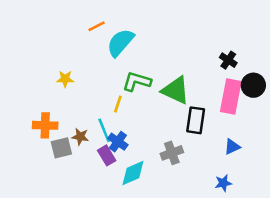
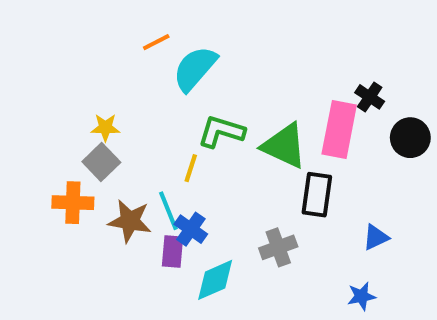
pink rectangle: (231, 96) -> (339, 130), moved
brown star: (80, 137) -> (130, 221), size x1.5
gray square: (61, 148) -> (101, 162), moved, turned -30
purple rectangle: (107, 155) -> (172, 251), turned 36

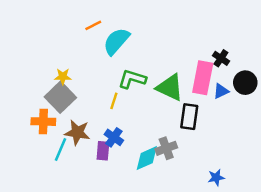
gray square: (101, 162) -> (60, 97), size x1.4
cyan line: (168, 211) -> (60, 150), moved, turned 45
blue triangle: (376, 237) -> (221, 91), moved
cyan diamond: (215, 280) -> (147, 158), moved

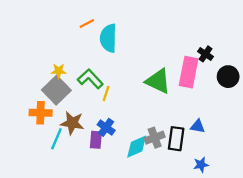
cyan semicircle: (116, 41) -> (108, 38), turned -40
green L-shape: (132, 79) -> (90, 79), moved, turned 30
blue triangle: (221, 91) -> (198, 126), moved, turned 35
black rectangle: (189, 117) -> (176, 139), moved

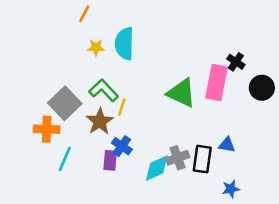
orange line: (87, 23) -> (84, 14), moved, turned -35
yellow star: (59, 71) -> (96, 48), moved
brown star: (72, 123) -> (100, 121), moved, turned 30

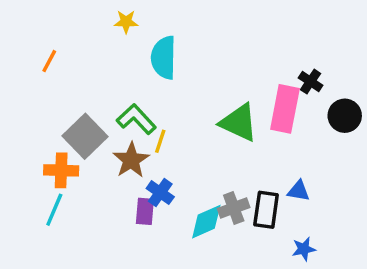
orange line: (84, 14) -> (49, 61), moved
yellow star: (96, 48) -> (126, 22), moved
cyan line: (65, 159) -> (54, 210), moved

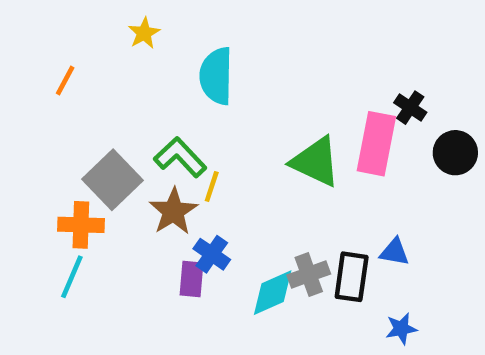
yellow star: (126, 22) -> (144, 33), moved, turned -30

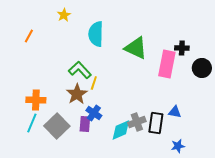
black cross: (410, 108) -> (182, 48), turned -32
green triangle: (315, 162) -> (136, 48), moved
gray square: (112, 180) -> (57, 126), moved

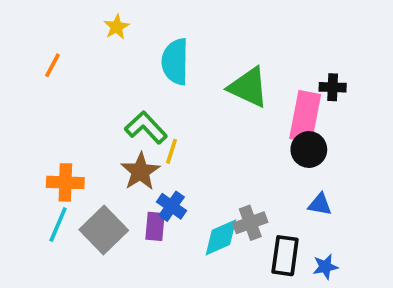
black circle: (202, 68) -> (309, 149), moved
black rectangle: (156, 123) -> (285, 256), moved

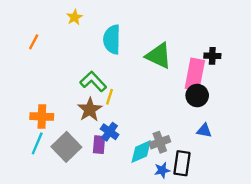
blue star: (325, 267) -> (162, 170), moved

